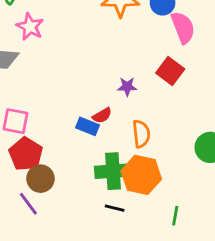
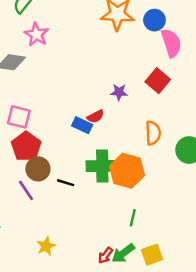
orange semicircle: (141, 134) -> (153, 133), moved
black line: (115, 208) -> (66, 183), moved
green line: (175, 216) -> (133, 218), moved

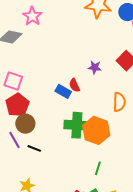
red semicircle: (95, 116) -> (74, 85), turned 88
black line: (66, 183) -> (34, 148), moved

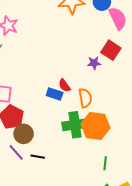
purple star: (95, 67) -> (94, 63), moved
orange semicircle: (119, 102) -> (85, 98), moved

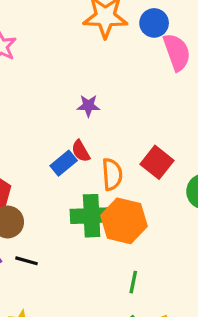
red square: (111, 50) -> (157, 162), moved
purple star: (94, 63) -> (88, 106), moved
blue rectangle: (55, 94) -> (64, 163), turned -63

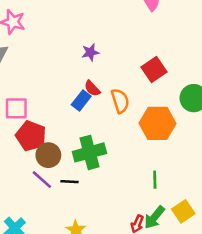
red square: (157, 162) -> (154, 69), moved, turned 30
green cross: (92, 216) -> (89, 152), moved
orange hexagon: (124, 221) -> (158, 123), moved

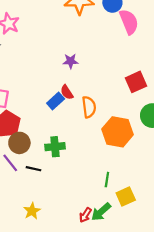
red square: (154, 69) -> (136, 82), moved
green cross: (89, 152) -> (55, 147), size x0.7
yellow square: (183, 211) -> (126, 197), moved

